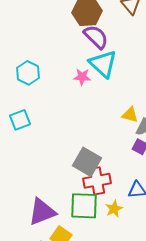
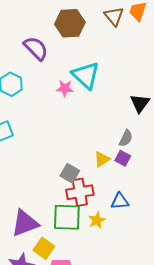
purple semicircle: (96, 37) -> (36, 48), moved
yellow triangle: (130, 115) -> (102, 159), moved, turned -48
gray square: (87, 162) -> (70, 173), size x0.7

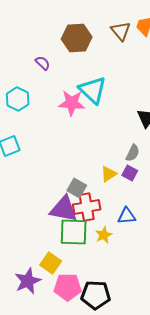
purple semicircle: (36, 48) -> (43, 63), size x0.6
pink star: (65, 88) -> (72, 103), size x1.5
purple triangle: (25, 223) -> (64, 209), moved, turned 32

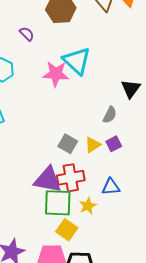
gray semicircle: (133, 153) -> (110, 115), moved
purple square: (130, 173) -> (114, 144), turned 35
gray square: (77, 188) -> (68, 144), moved
yellow square: (51, 263) -> (67, 230), moved

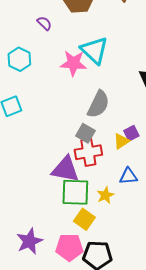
gray semicircle: (110, 115) -> (98, 104), moved, size x1.6
yellow triangle: (93, 145) -> (121, 141), moved
red cross: (71, 178) -> (88, 152), moved

